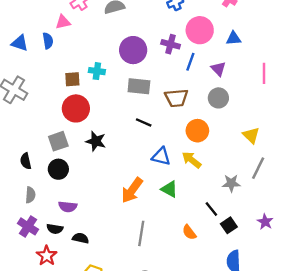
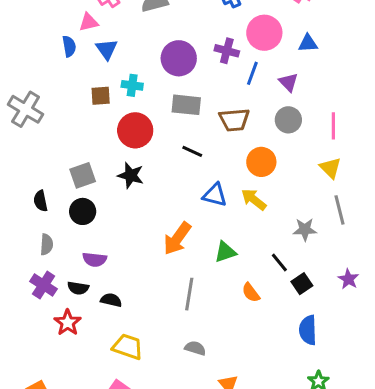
blue triangle: (20, 43) -> (107, 49), moved, turned 36
pink line: (264, 73) -> (333, 126), moved
red circle: (76, 108) -> (135, 130), moved
gray line: (258, 168) -> (339, 210), turned -40
green triangle: (169, 189) -> (225, 252), moved, turned -48

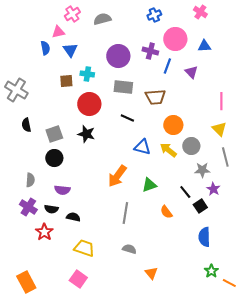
gray circle: (288, 120) -> (191, 146), moved
black semicircle: (41, 201) -> (26, 125), moved
purple star: (348, 279) -> (213, 189), moved

